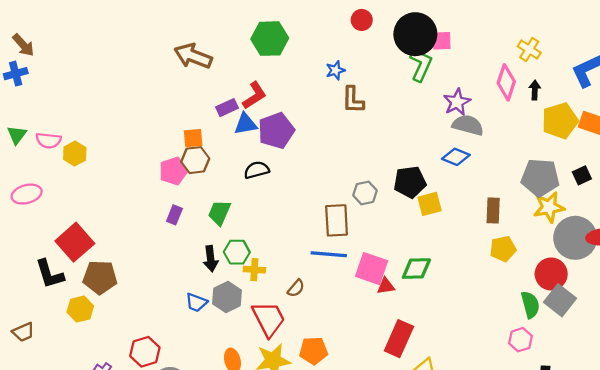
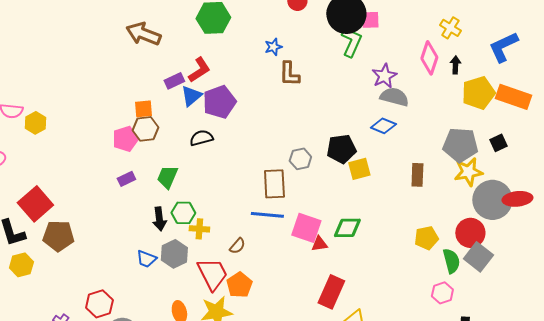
blue triangle: (246, 124) -> (191, 96), turned -30
purple rectangle: (174, 215) -> (126, 179), turned 42
yellow pentagon: (503, 249) -> (426, 238), moved
yellow hexagon: (80, 309) -> (21, 265), moved
orange pentagon: (314, 351) -> (239, 285), moved, turned -30

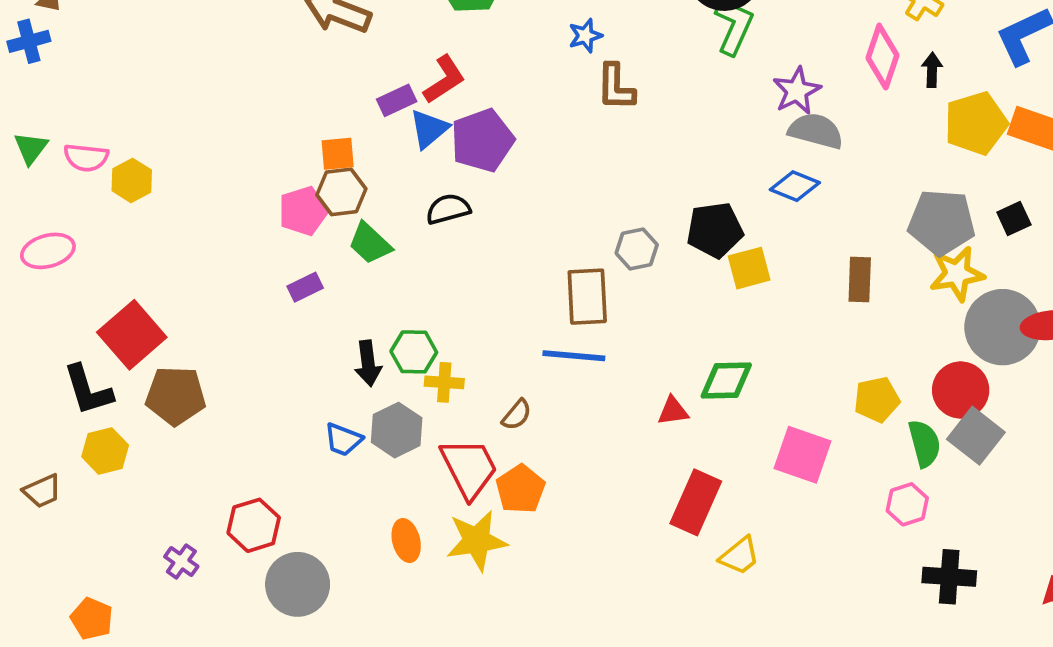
green trapezoid: (167, 177) -> (370, 243), moved, turned -70
pink square: (306, 228) -> (802, 455), moved

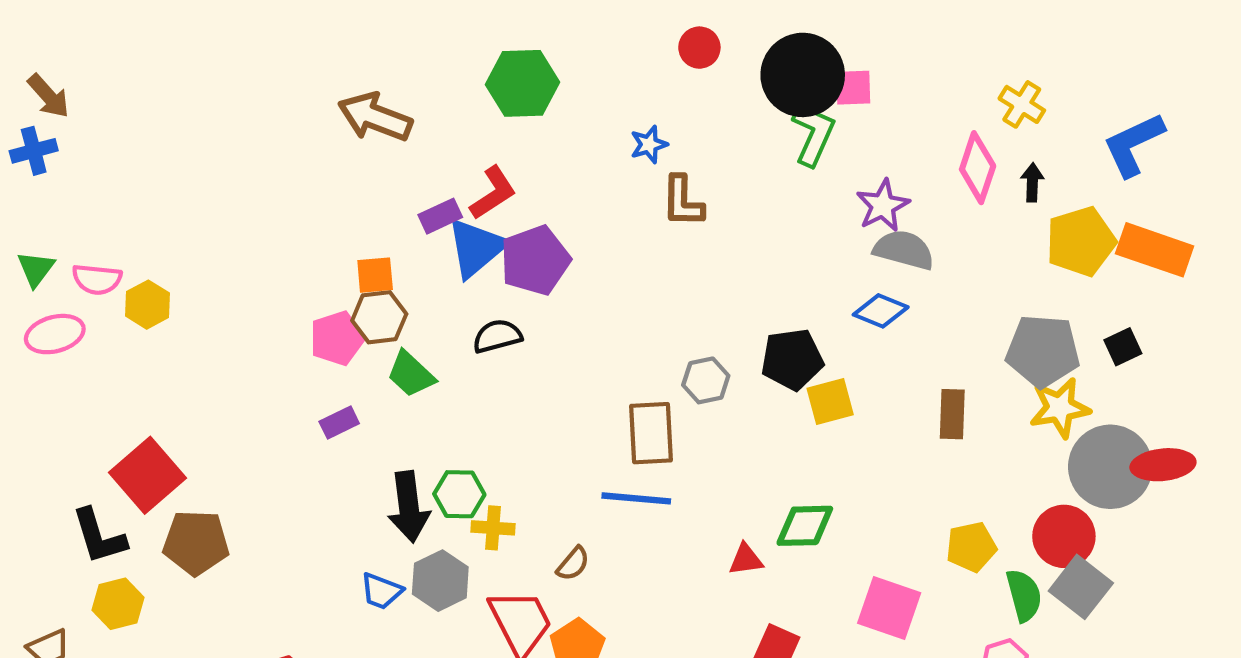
blue triangle: (429, 129) -> (476, 248), size x1.4
pink ellipse: (48, 251) -> (55, 334), moved
black arrow: (368, 363) -> (409, 507), size x1.4

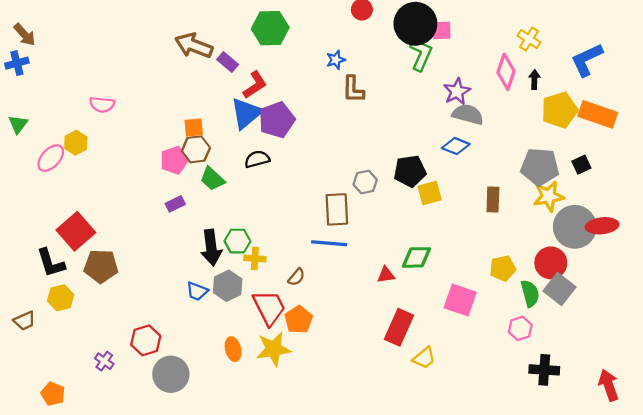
purple rectangle: (440, 216) -> (228, 62), moved, turned 65
pink semicircle: (97, 279) -> (102, 105), moved
pink ellipse: (55, 334) -> (51, 158), moved, turned -32

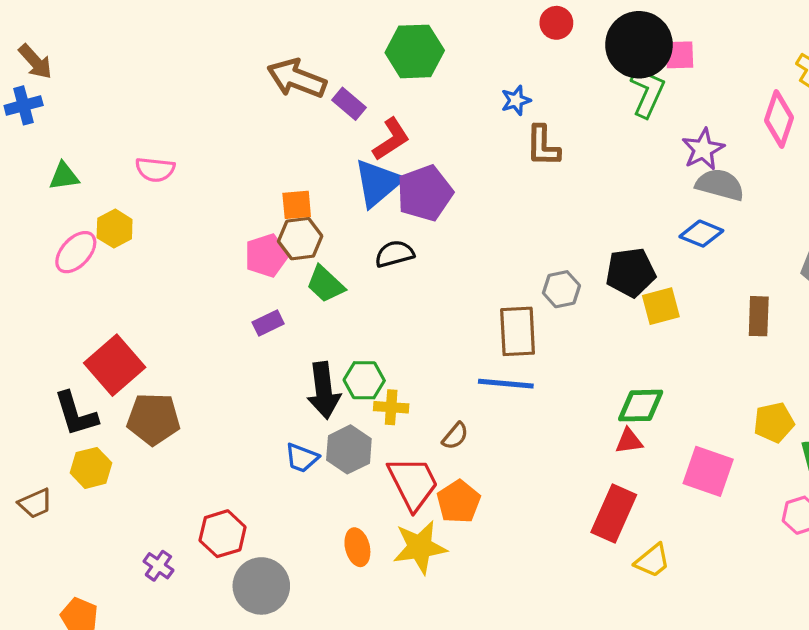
green triangle: (18, 124) -> (64, 176), moved, turned 45
red triangle: (386, 275) -> (629, 441), moved

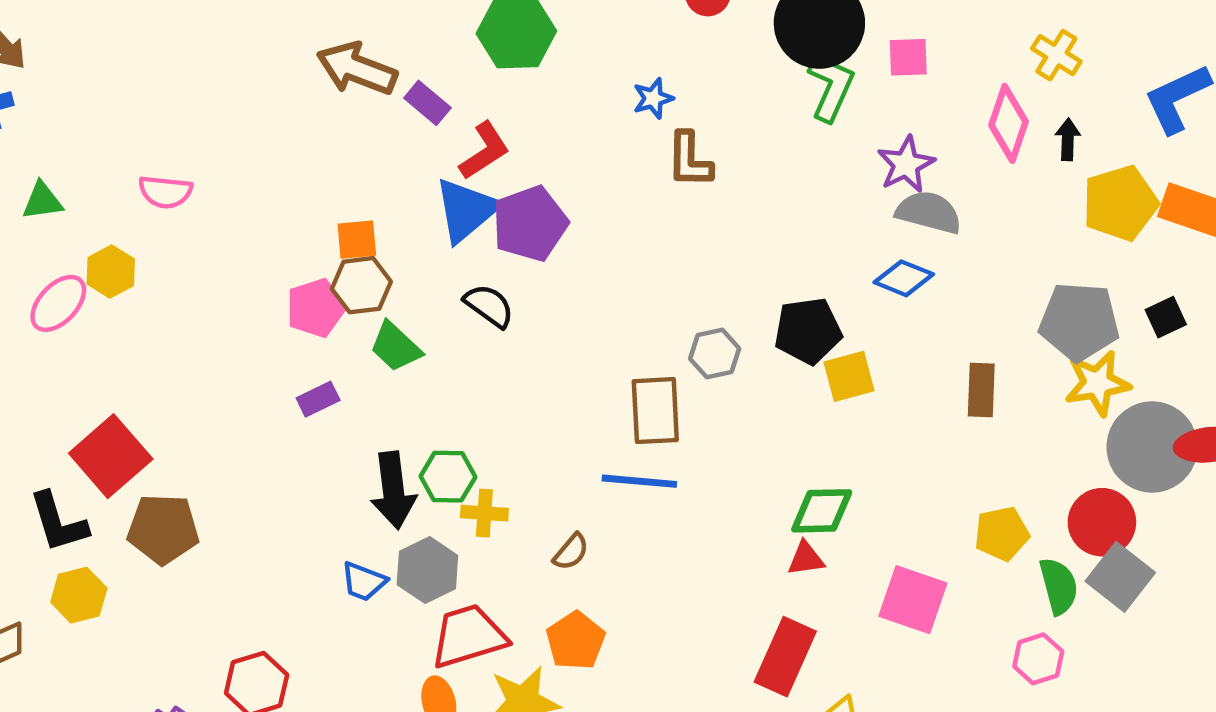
pink square: (679, 55) -> (908, 57), moved
black semicircle: (395, 254) -> (489, 306), turned 51
red trapezoid: (413, 483) -> (468, 636), moved, turned -80

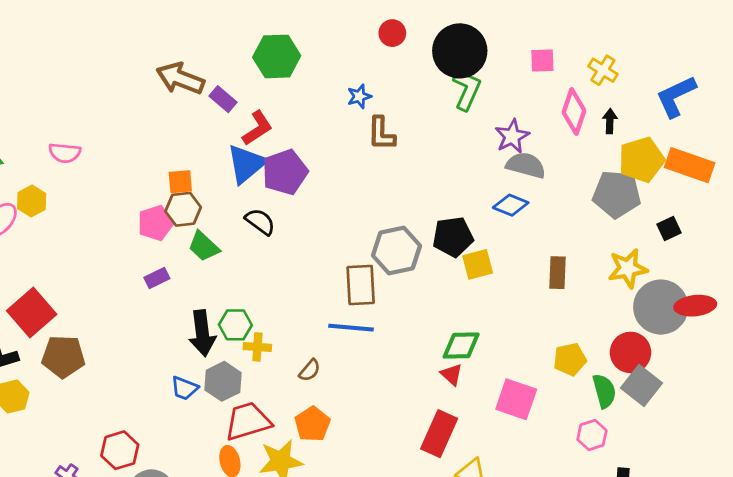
pink square: (908, 57) -> (542, 61), moved
gray pentagon: (1079, 322) -> (617, 194), moved
gray hexagon: (715, 354) -> (396, 251), size x1.6
red triangle: (806, 559) -> (452, 374), turned 50

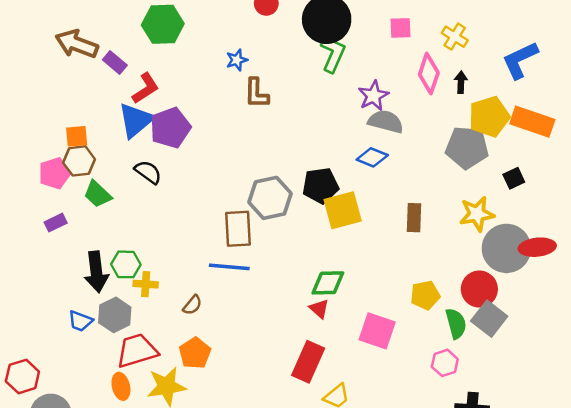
yellow square: (478, 264) -> (343, 210), size x1.4

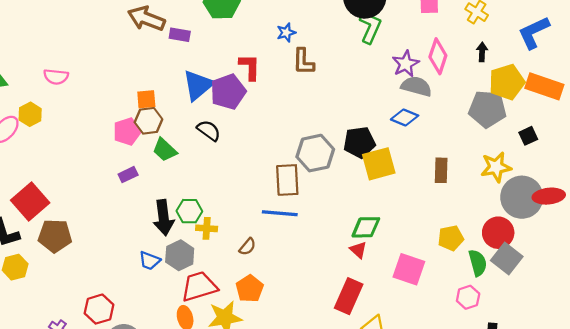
purple rectangle: (115, 62) -> (180, 35), turned -30
pink diamond: (429, 74) -> (438, 56), moved
red L-shape: (146, 88) -> (250, 67), moved, turned -56

